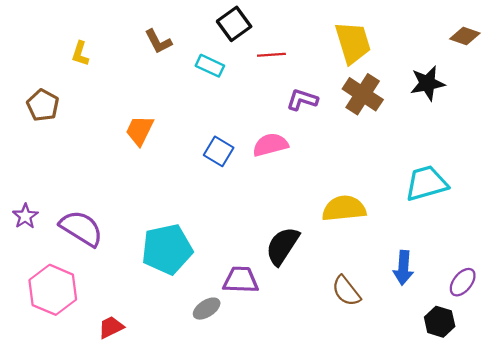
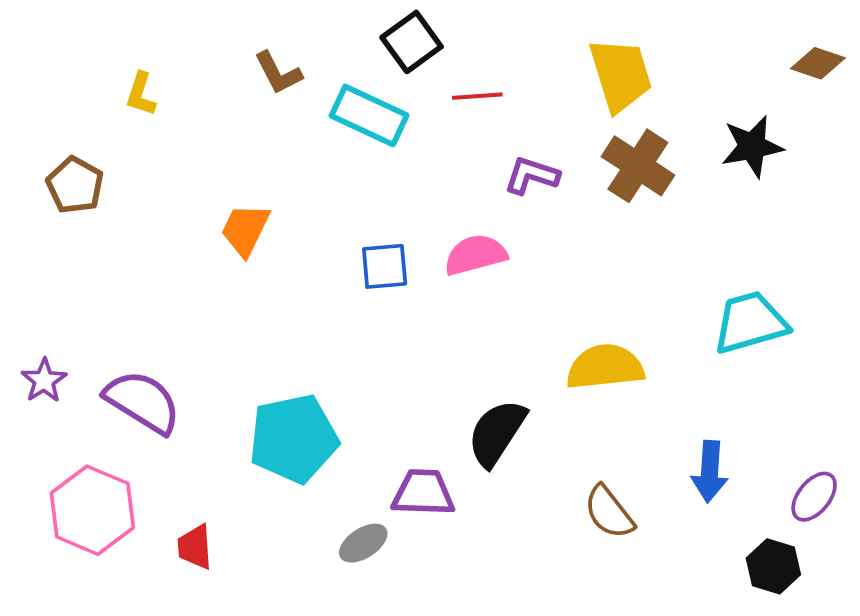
cyan rectangle: (210, 66) -> (369, 115), size x1.5
blue square: (219, 151) -> (385, 266), turned -36
red trapezoid: (111, 327) -> (195, 547), moved, turned -68

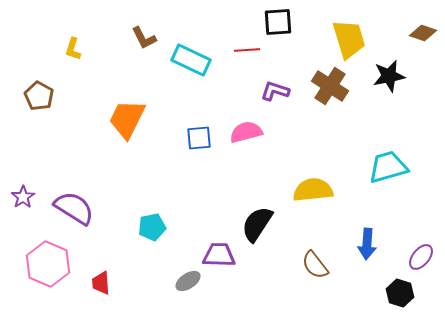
black square: (412, 42) -> (278, 22), moved, turned 32
yellow trapezoid: (621, 75) -> (349, 39), moved
orange trapezoid: (245, 230) -> (127, 119), size x1.4
cyan pentagon: (294, 439) -> (152, 227), size x0.6

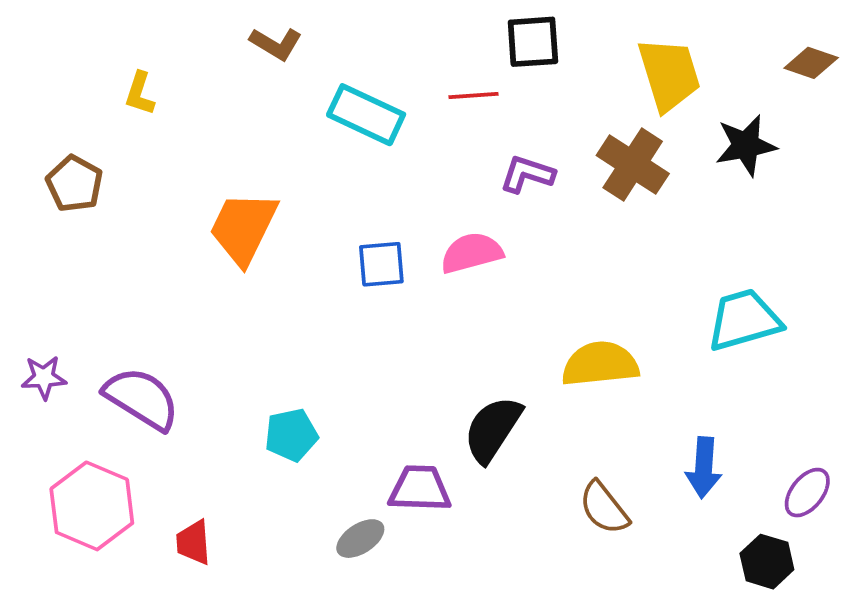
brown L-shape: (144, 38) -> (276, 44), moved, turned -32
purple star: (23, 197) -> (44, 377), turned 30

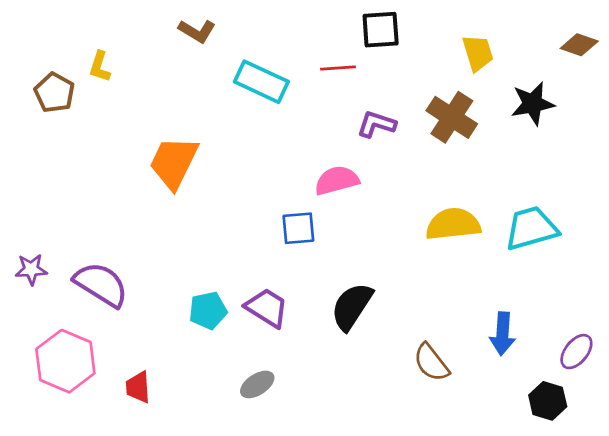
yellow trapezoid: (669, 74) -> (478, 53), size x0.7
brown pentagon: (75, 184) -> (54, 93), moved
blue square: (381, 264) -> (298, 228), moved
yellow semicircle: (600, 364) -> (453, 224), moved
purple trapezoid: (420, 489) -> (267, 308), moved, turned 30

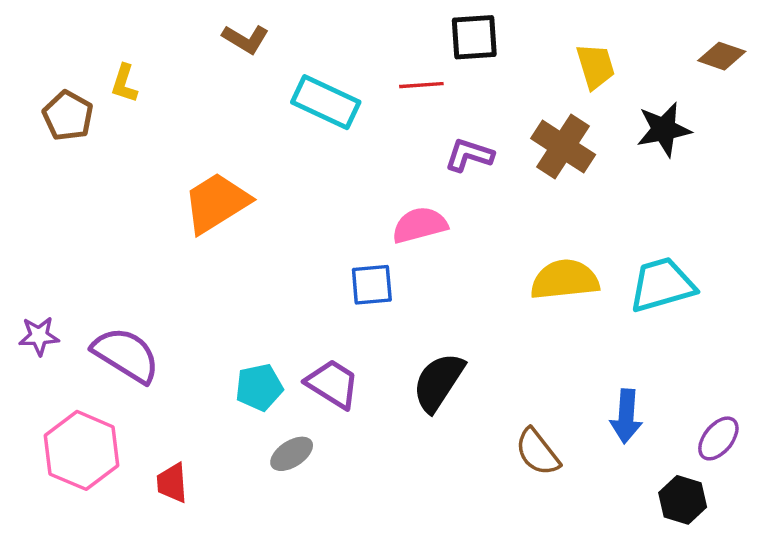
orange trapezoid: (174, 163) -> (216, 203), turned 32
gray ellipse: (257, 384) -> (292, 454), moved

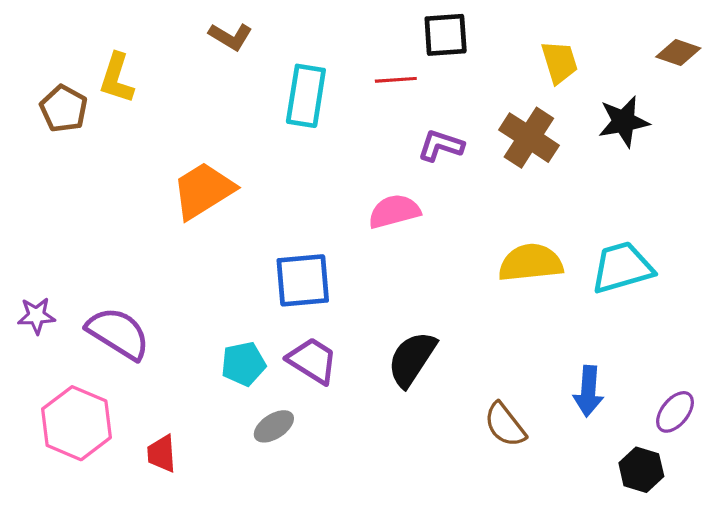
yellow L-shape: (124, 83) -> (117, 78), size x1.4
cyan rectangle: (326, 102) -> (306, 96), turned 74
blue square: (372, 285) -> (303, 280), moved, size x1.4

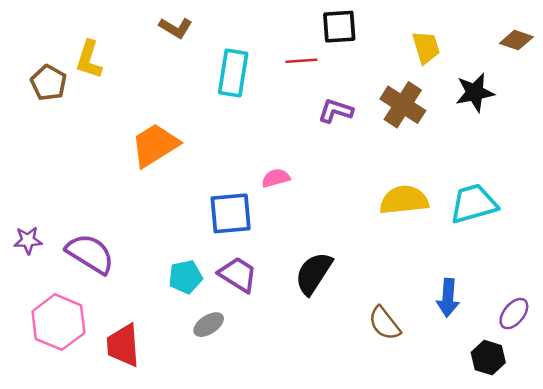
pink semicircle: (394, 211) -> (276, 178), moved, size x0.7
red trapezoid: (162, 454) -> (123, 345), size x1.5

